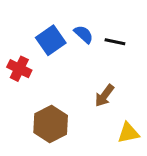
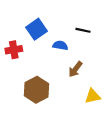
blue semicircle: (84, 34) -> (60, 45), moved, turned -32
red cross: (19, 69) -> (14, 50), turned -35

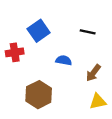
blue semicircle: (60, 45) -> (64, 60), moved
brown arrow: (75, 69) -> (93, 73), moved

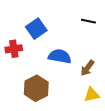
black line: (88, 32) -> (88, 21), moved
blue semicircle: (64, 60) -> (60, 56), size x1.5

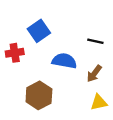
black line: (88, 21) -> (95, 41), moved

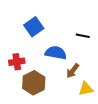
red cross: (15, 53) -> (17, 62), moved
brown arrow: (94, 74) -> (73, 71), moved

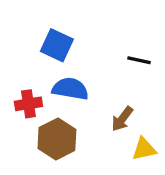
blue square: (34, 27) -> (57, 45), turned -30
blue semicircle: (56, 53) -> (70, 89), moved

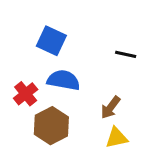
red cross: (28, 104) -> (26, 94), turned -30
yellow triangle: (144, 149) -> (117, 138), moved

